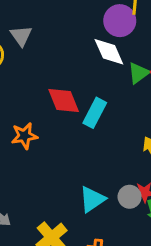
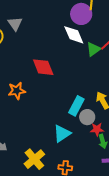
cyan rectangle: (95, 113) -> (76, 106), moved
gray circle: (130, 197) -> (87, 117), moved

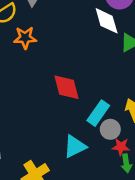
red diamond: (43, 67) -> (66, 87), moved
orange star: (17, 91) -> (25, 38), moved

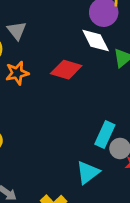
red diamond: (66, 87) -> (66, 70), moved, turned -48

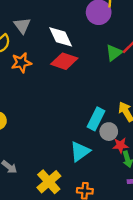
white diamond: (96, 40) -> (61, 37), moved

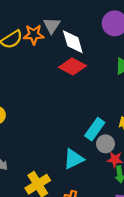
gray triangle: (22, 26) -> (52, 25), moved
orange star: (21, 63) -> (34, 35), moved

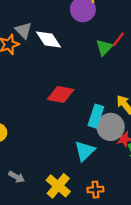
red diamond: (73, 67) -> (61, 94), moved
gray circle: (105, 144) -> (111, 127), size x1.5

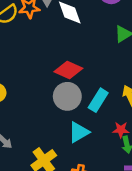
gray circle: (111, 127) -> (67, 96), moved

